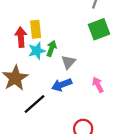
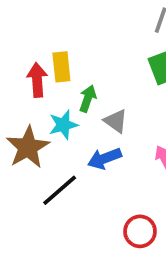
cyan star: (37, 51) -> (63, 125), moved
gray triangle: (68, 62) -> (116, 121), turned -35

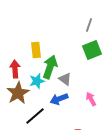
red arrow: (37, 80) -> (15, 69), moved
green arrow: (88, 99) -> (50, 67), size x1.6

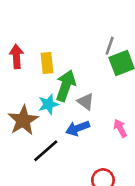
gray line: (89, 25) -> (110, 46), moved
red arrow: (15, 69) -> (16, 56), moved

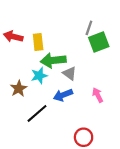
red arrow: (16, 56) -> (13, 37), turned -72
green arrow: (66, 86) -> (53, 60), turned -115
brown star: (23, 120) -> (19, 89), size x0.7

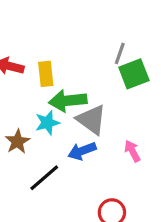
gray triangle: (69, 73) -> (91, 120), size x1.5

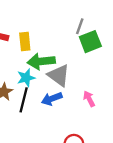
black line: (44, 178) -> (24, 100), moved, turned -35

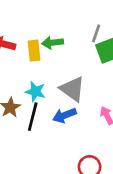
green arrow: (41, 61) -> (53, 43), moved, size x0.7
cyan star: (26, 78) -> (35, 92), turned 30

